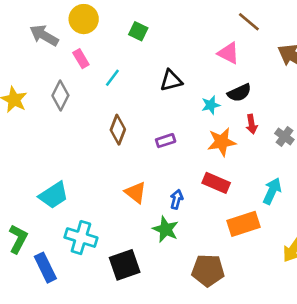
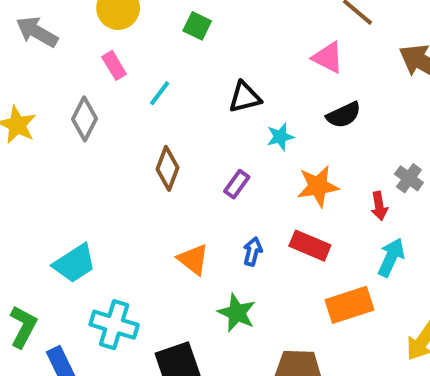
gray arrow: (44, 35) -> (37, 32), moved
cyan star: (211, 105) -> (280, 137), moved
red arrow: (252, 124) -> (379, 206), moved
purple rectangle: (166, 141) -> (237, 184), turned -36
blue arrow: (177, 199) -> (253, 251), moved

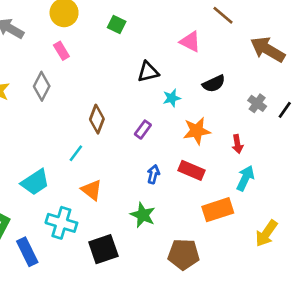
pink triangle: (328, 58) -> (190, 42), moved
cyan line: (160, 93) -> (76, 153), moved
gray cross: (409, 178) -> (257, 103), moved
orange triangle: (193, 259) -> (92, 190), moved

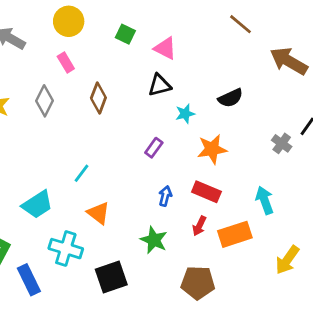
pink triangle: (190, 42) -> (165, 48), moved
gray cross: (257, 103) -> (282, 143), moved
brown diamond: (97, 119) -> (98, 98), moved
red arrow: (237, 144) -> (199, 226), moved, turned 36
cyan arrow: (245, 178) -> (265, 200), turned -45

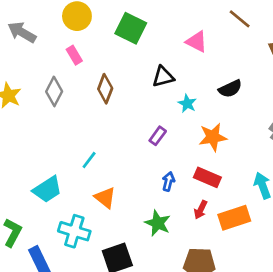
green square: (125, 34) -> (131, 28), size x1.6
pink triangle: (165, 48) -> (197, 42), moved
cyan star: (185, 114) -> (187, 104), turned -30

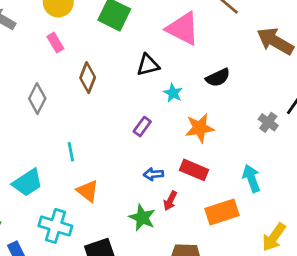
pink triangle: (197, 42) -> (183, 29), size x1.5
gray diamond: (54, 91) -> (37, 99), moved
cyan line: (89, 160) -> (71, 152), turned -48
blue arrow: (168, 181) -> (153, 174), turned -108
red arrow: (201, 210) -> (170, 201), moved

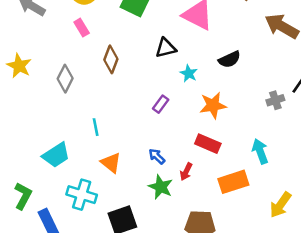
gray cross: (268, 122) -> (275, 100), turned 36
blue arrow: (153, 174) -> (157, 156), moved, turned 48

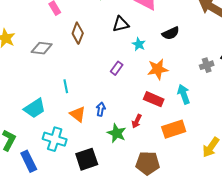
gray diamond: (65, 79) -> (42, 48), turned 70
cyan arrow: (260, 151) -> (184, 94), moved
blue arrow: (157, 156) -> (101, 109), moved, turned 56

